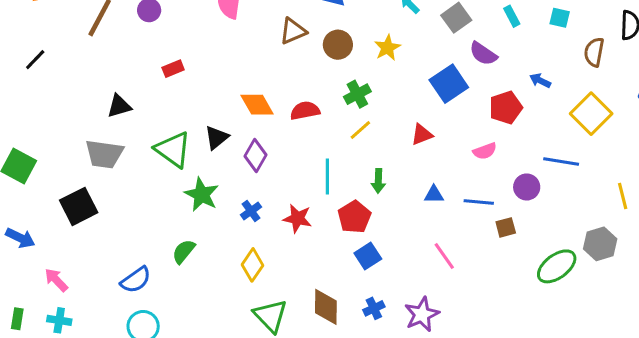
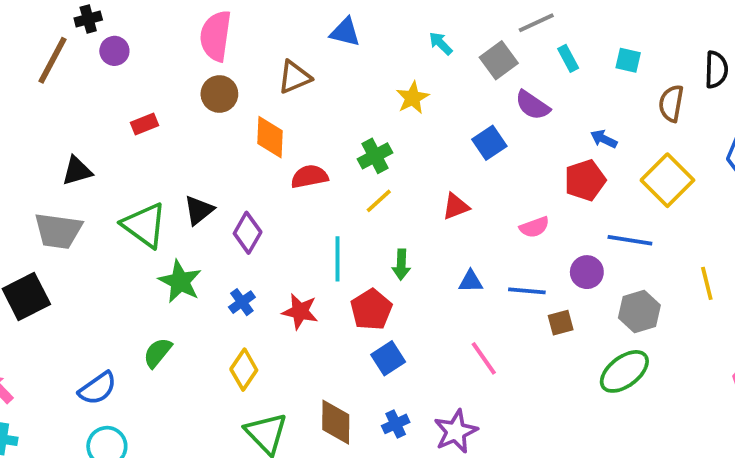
brown circle: (338, 45) -> (219, 94), moved
blue square: (449, 84) -> (489, 143), size x0.7
orange diamond: (257, 105) -> (270, 137), moved, turned 32
red pentagon: (506, 108) -> (585, 180), moved
gray hexagon: (600, 244) -> (639, 311), moved

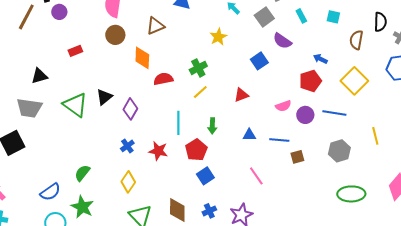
purple circle: (587, 272) -> (305, 115), moved
green star: (180, 281) -> (82, 207), moved
green ellipse: (624, 371) -> (351, 194), moved, turned 36

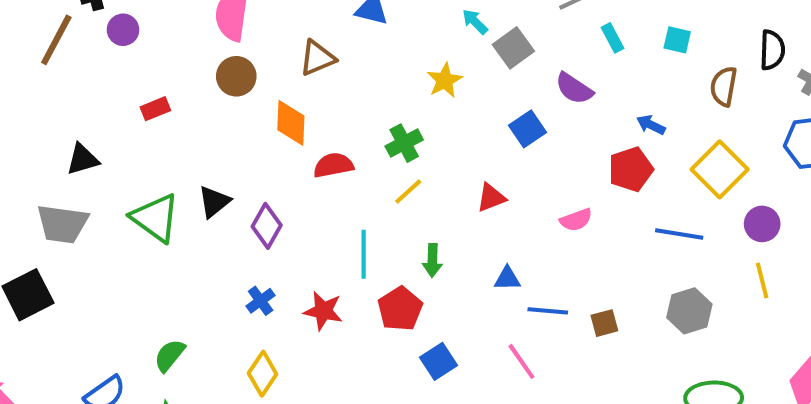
gray square: (264, 17) -> (513, 48), moved
purple circle: (305, 115) -> (762, 224), moved
blue line: (279, 140) -> (548, 311), moved
blue square: (205, 176) -> (439, 361), moved

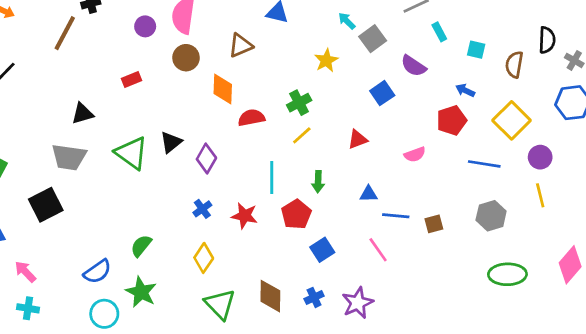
purple circle: (123, 30) -> (145, 26), moved
cyan square: (677, 40) -> (476, 50), moved

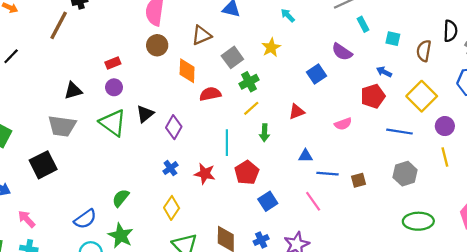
purple circle: (145, 26) -> (114, 87), moved
gray square: (373, 39) -> (232, 57), moved
green arrow: (318, 182) -> (264, 133), moved

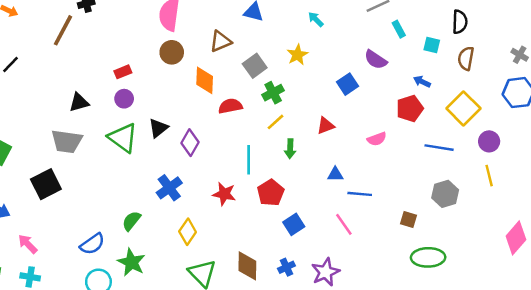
black semicircle: (450, 31) -> (460, 22), moved
blue cross: (170, 168) -> (169, 188), moved, size x1.5
brown square: (359, 180) -> (409, 220), moved, turned 32
green ellipse: (418, 221) -> (428, 257), moved

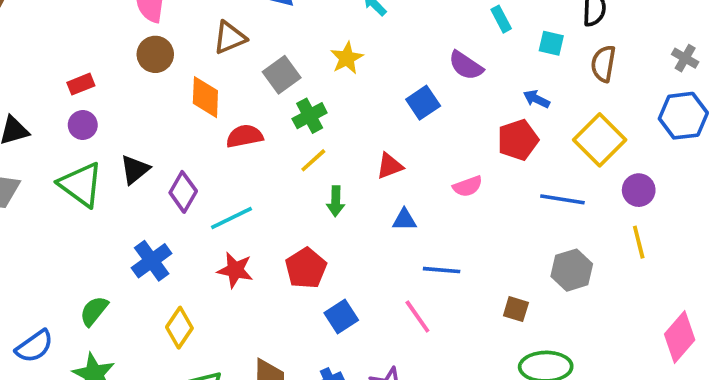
cyan line: (249, 160) -> (231, 218), moved, turned 64
blue triangle: (335, 174) -> (404, 220), moved

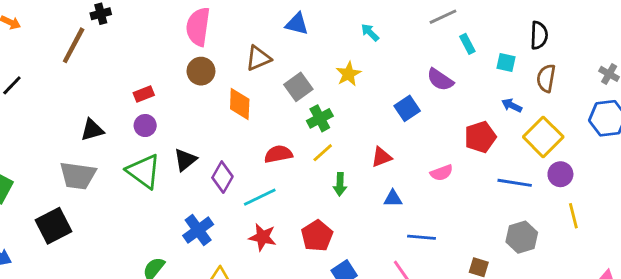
blue arrow: (536, 99) -> (512, 105), moved
red semicircle: (245, 136) -> (278, 154), moved
purple circle: (639, 190) -> (560, 174), moved

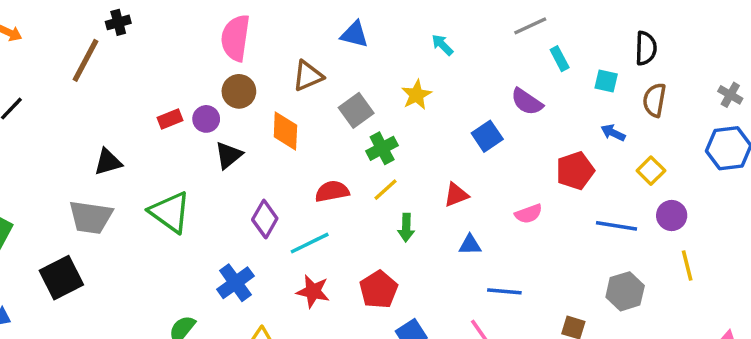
purple circle: (145, 126) -> (206, 119), moved
yellow square: (543, 137) -> (651, 171), size x0.6
black triangle: (185, 160) -> (229, 155), moved

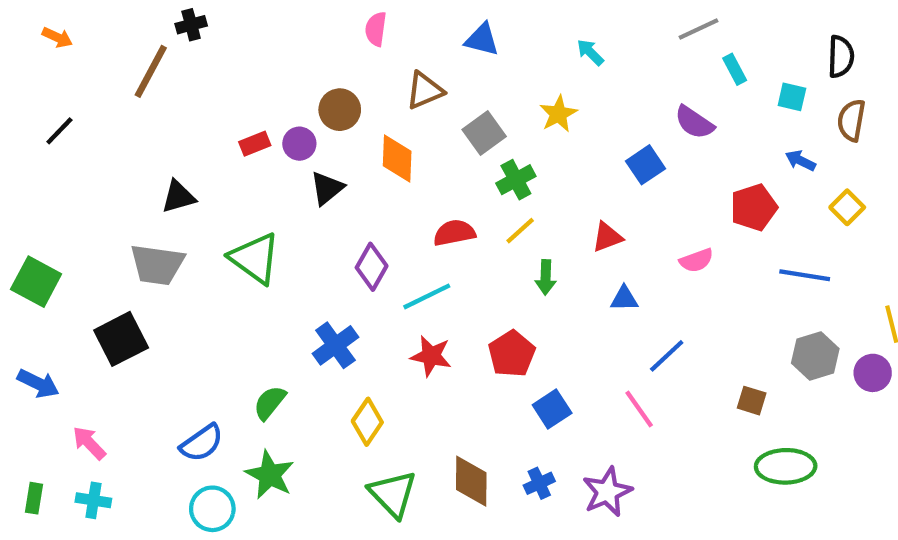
pink semicircle: (235, 38) -> (376, 29), moved, size x0.6
purple circle: (672, 215) -> (873, 373), moved
blue line: (504, 291) -> (667, 356), turned -48

